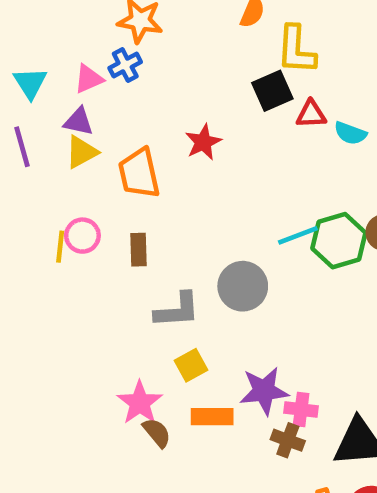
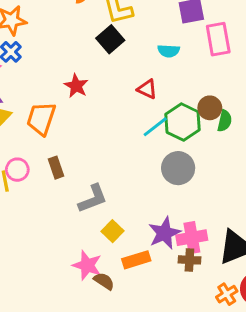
red triangle: (311, 114) -> (147, 89), moved, turned 45
orange trapezoid: (139, 173) -> (41, 118), turned 48
gray circle: (243, 286) -> (178, 168), moved
pink cross: (301, 409) -> (192, 238), size x1.4

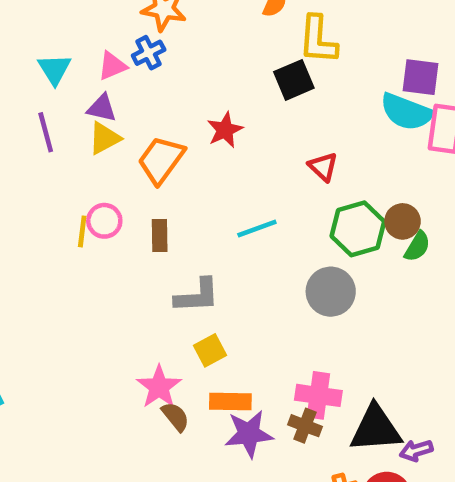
cyan semicircle: (169, 51) -> (406, 112), moved, size x1.6
cyan line: (155, 127) -> (257, 228), moved
purple star: (164, 233) -> (249, 434), moved

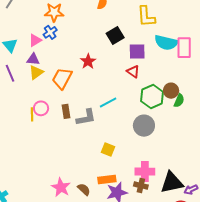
yellow L-shape: (318, 40) -> (146, 17), moved
purple square: (420, 77) -> (137, 52), moved
gray L-shape: (197, 296) -> (86, 117), moved
yellow square: (210, 350) -> (108, 149), moved, turned -32
pink star: (159, 387) -> (61, 187), moved

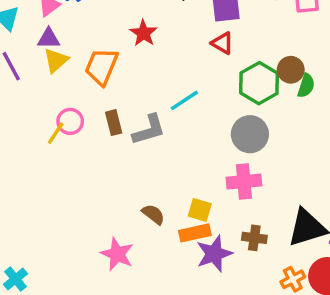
yellow line: (32, 114) -> (56, 133), turned 40
yellow square: (108, 149) -> (200, 210), moved
pink cross: (145, 172) -> (244, 182), moved
brown semicircle: (84, 189) -> (153, 214), moved

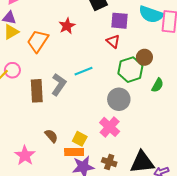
brown circle: (291, 70) -> (144, 57), moved
green semicircle: (306, 86) -> (157, 85), moved
brown rectangle: (114, 123) -> (37, 91), moved, size x1.5
gray L-shape: (149, 130) -> (59, 85), turned -50
pink cross: (244, 182) -> (110, 127), turned 36

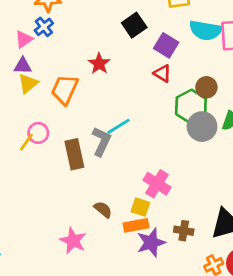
purple square: (120, 21) -> (166, 45), turned 36
cyan line: (83, 71) -> (119, 126), moved
gray circle: (119, 99) -> (202, 127), moved
pink cross: (110, 127) -> (157, 184), moved

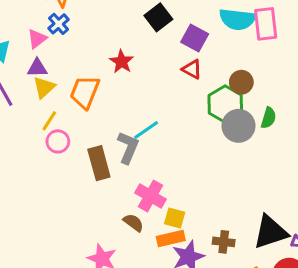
yellow line: (26, 142) -> (49, 121), moved
pink cross: (157, 184) -> (151, 196), moved

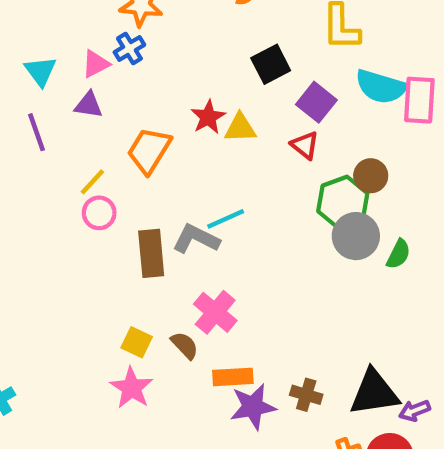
yellow triangle: (44, 87) -> (240, 128), moved, turned 30
green semicircle: (269, 118) -> (398, 254), moved
gray L-shape: (128, 147) -> (196, 239), turned -96
yellow square: (175, 218) -> (137, 342), moved

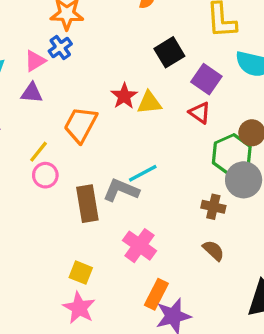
brown semicircle: (185, 345) -> (213, 250), moved
orange rectangle: (233, 377) -> (156, 294), turned -56
brown cross: (306, 395) -> (213, 207), moved

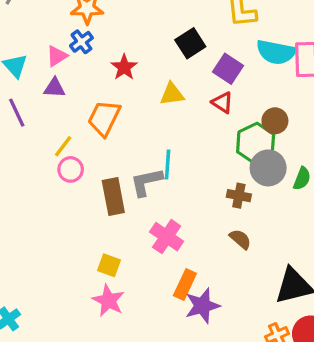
red star: (124, 96) -> (124, 67), moved
cyan line: (143, 173) -> (168, 165), turned -56
gray L-shape: (121, 190) -> (146, 182), turned -33

